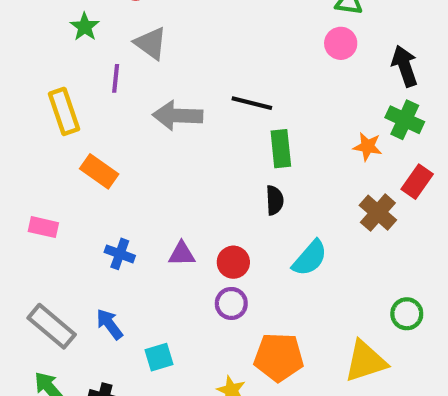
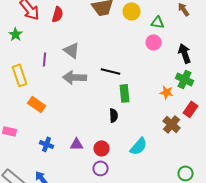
green star: (85, 27) -> (16, 34), moved
gray triangle: (151, 43) -> (72, 50), moved
black semicircle: (275, 200) -> (114, 115), moved

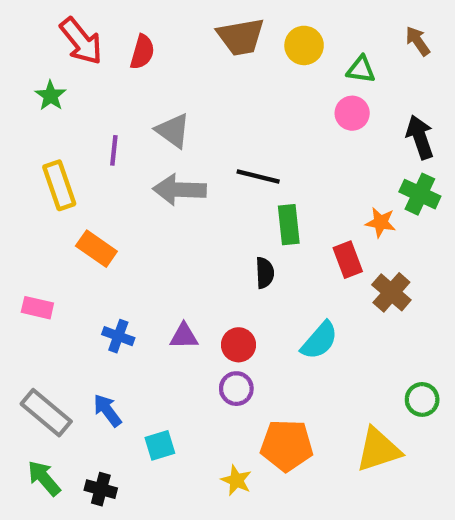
red rectangle: (191, 109) -> (348, 260), moved, turned -56

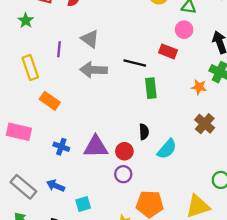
red rectangle: (348, 260) -> (168, 51), moved, turned -48
black semicircle: (265, 273) -> (144, 132), moved
pink rectangle: (37, 308) -> (19, 132), size x1.5
purple triangle: (184, 336) -> (96, 147), size x1.6
blue arrow: (107, 410) -> (56, 186), turned -30

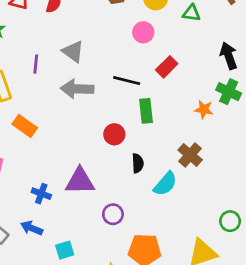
pink circle: (184, 30) -> (143, 32), moved
red rectangle: (168, 51) -> (167, 67), turned -66
brown cross: (205, 124) -> (190, 155), moved
blue cross: (61, 147) -> (41, 194), moved
red circle: (124, 151) -> (114, 134), moved

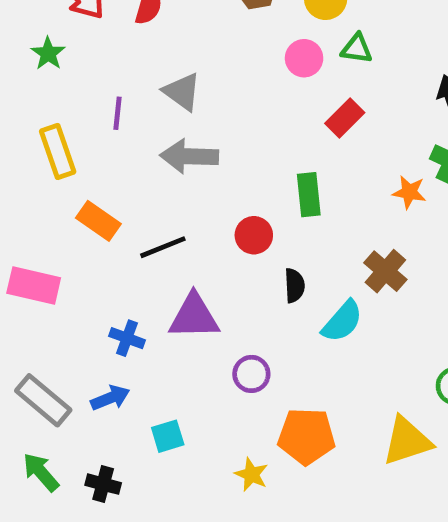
green triangle: (191, 13) -> (357, 49), moved
black line: (127, 81) -> (163, 247), moved, turned -36
blue arrow: (32, 228) -> (110, 398), turned 135

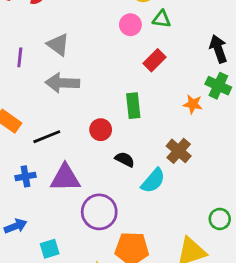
black semicircle: (294, 285) -> (125, 159), turned -60
blue cross: (127, 338) -> (25, 176), moved, turned -30
purple circle: (251, 374) -> (99, 212), size x1.6

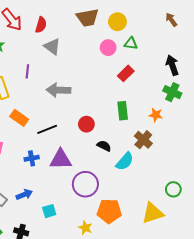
gray triangle: (58, 45) -> (52, 47), moved
orange star: (193, 104) -> (156, 115), moved
green rectangle: (133, 106) -> (123, 111), moved

